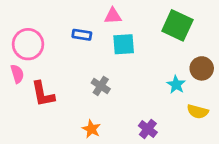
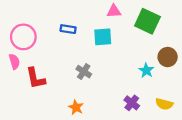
pink triangle: (113, 16) -> (114, 11), moved
yellow semicircle: (198, 112) -> (164, 104), moved
purple cross: (148, 129) -> (132, 103), moved

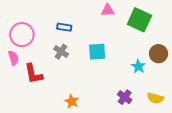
cyan square: (103, 37) -> (97, 52), moved
gray cross: (84, 72) -> (61, 52), moved

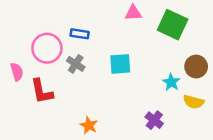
pink circle: (22, 35) -> (47, 48), moved
yellow semicircle: (155, 98) -> (193, 102), moved

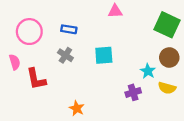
green square: (173, 25) -> (167, 25), moved
pink circle: (47, 48) -> (29, 32), moved
purple cross: (154, 120) -> (133, 92), moved, turned 35

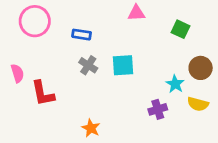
green square: (167, 25) -> (180, 29), moved, size x0.6
pink circle: (29, 32) -> (35, 21), moved
gray cross: (65, 55) -> (88, 65), moved

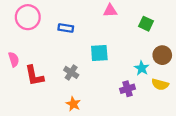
gray cross: (88, 65) -> (71, 72), moved

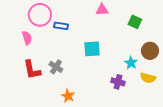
pink circle: (28, 17) -> (40, 15), moved
pink semicircle: (14, 59) -> (27, 38), moved
gray cross: (71, 72) -> (56, 67), moved
purple cross: (128, 89) -> (118, 82), turned 32

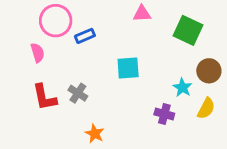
green square: (135, 22) -> (188, 30), size x1.5
blue rectangle: (61, 26) -> (85, 36), turned -32
yellow semicircle: (148, 78) -> (206, 108), turned -77

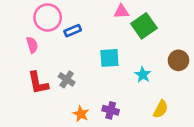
green square: (188, 30) -> (144, 26), moved, turned 30
cyan star: (182, 88) -> (143, 75), moved
yellow semicircle: (206, 108) -> (161, 109), moved
purple cross: (164, 114) -> (111, 110), moved

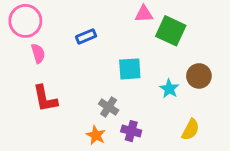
pink circle: (48, 18) -> (25, 21), moved
green square: (144, 26) -> (171, 31), turned -30
brown circle: (178, 60) -> (199, 76), moved
gray cross: (67, 79) -> (109, 107), moved

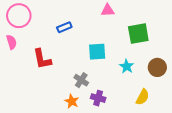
green square: (171, 31) -> (138, 34), moved, turned -35
pink semicircle: (38, 53) -> (11, 42), moved
brown circle: (199, 76) -> (157, 67), moved
red L-shape: (45, 99) -> (42, 59), moved

